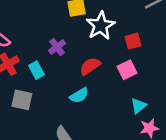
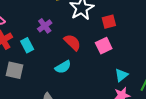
red semicircle: (90, 66) -> (72, 42), turned 78
cyan triangle: (139, 106) -> (121, 75), moved

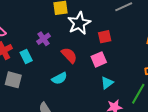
cyan triangle: (121, 75) -> (107, 83), moved

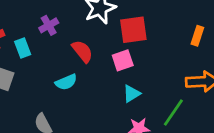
red square: (105, 37) -> (133, 30), size x1.5

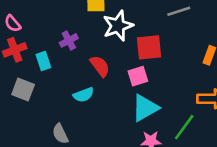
cyan triangle: (132, 94) -> (145, 108), size x1.6

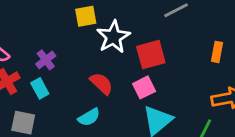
purple cross: (69, 40) -> (46, 60), moved

